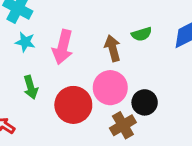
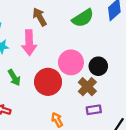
green semicircle: (142, 34) -> (83, 18), size x1.5
brown arrow: (113, 48) -> (40, 17), moved

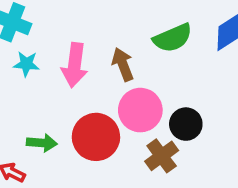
brown arrow: (40, 17) -> (123, 64), moved
green arrow: (14, 78) -> (42, 143), moved, turned -63

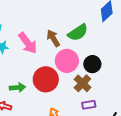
green semicircle: (173, 38) -> (78, 33), moved
pink arrow: (75, 65) -> (28, 43), turned -35

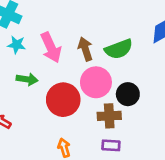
brown cross: (82, 83) -> (109, 116), turned 30
green arrow: (17, 87) -> (27, 79), moved

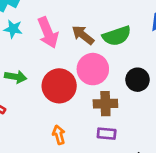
brown arrow: (85, 49) -> (83, 35), turned -35
green arrow: (27, 79) -> (16, 77), moved
black circle: (128, 94) -> (137, 80), moved

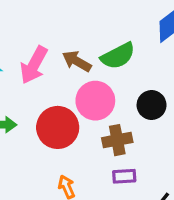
pink arrow: (48, 33) -> (34, 65), turned 60

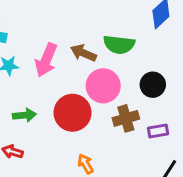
green semicircle: (118, 56) -> (119, 45), turned 40
purple rectangle: (124, 176) -> (158, 131), moved

